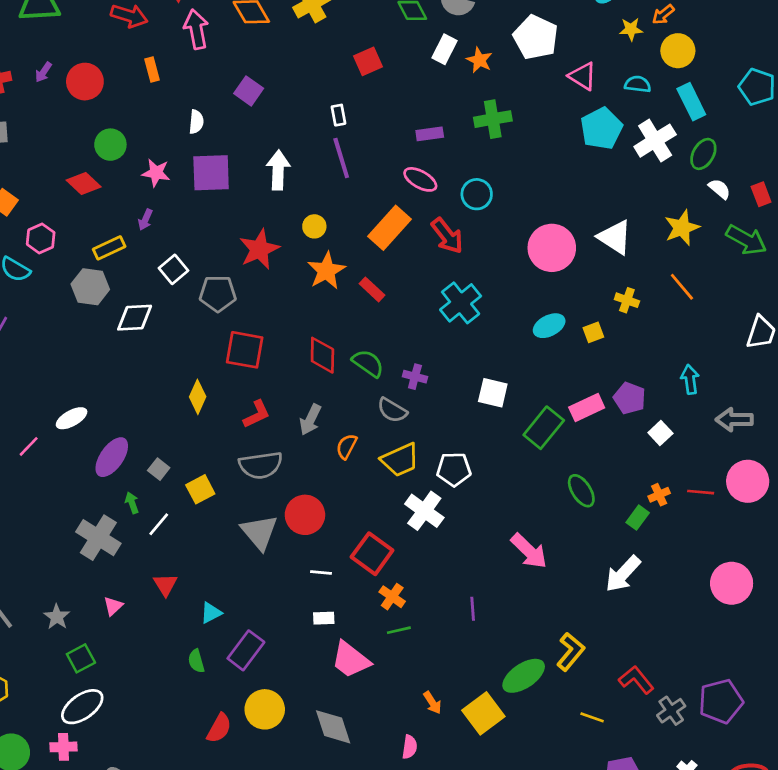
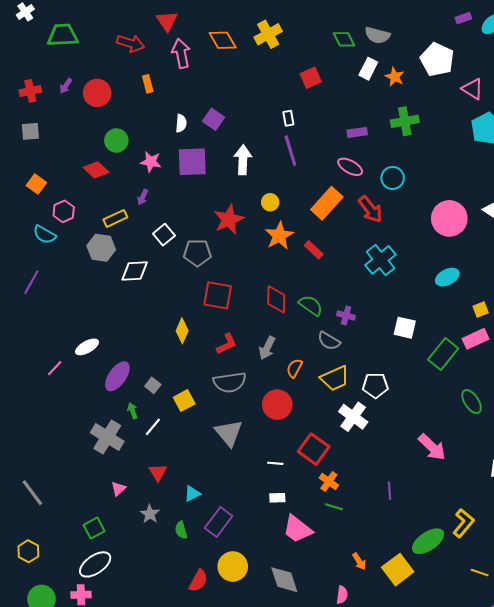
purple square: (249, 91) -> (214, 119), moved
yellow square: (593, 332) -> (481, 309), moved
red circle: (305, 515) -> (277, 405), moved
gray star: (57, 617) -> (150, 514), moved
green line: (399, 630) -> (334, 507), turned 30

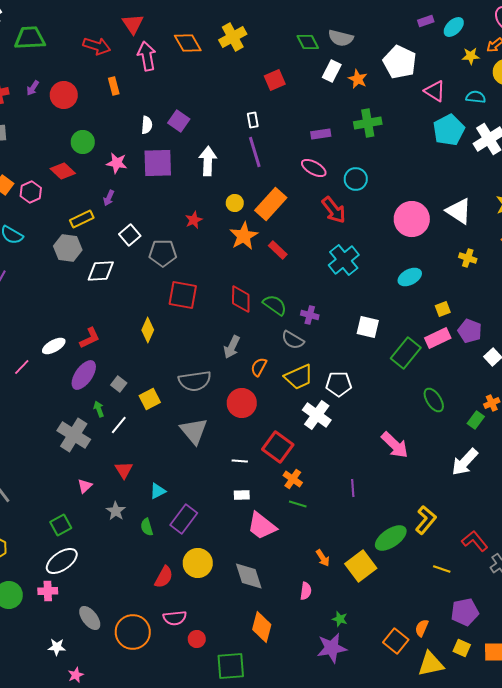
orange rectangle: (327, 203) -> (271, 204), moved
pink hexagon: (64, 211) -> (31, 192), moved
red star: (229, 219) -> (194, 220), size x0.6
red L-shape: (227, 344) -> (90, 338), moved

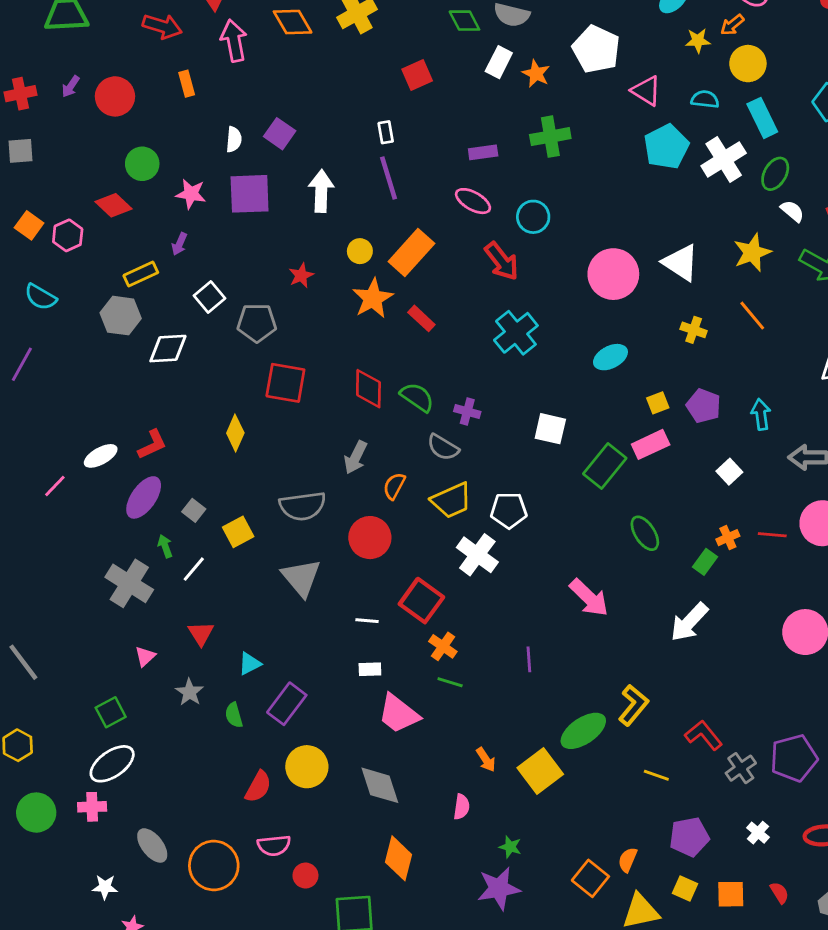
purple pentagon: (470, 331) -> (704, 406), moved

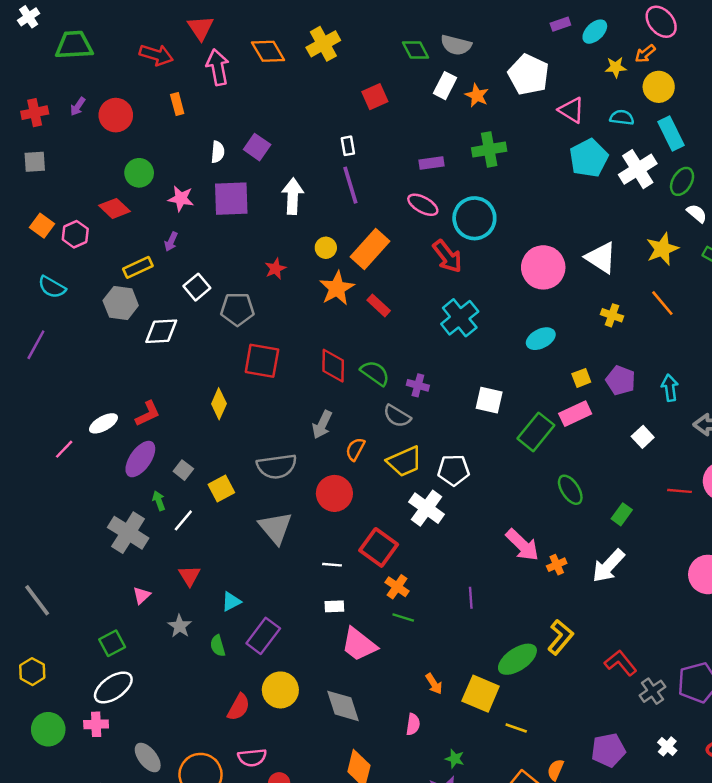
cyan circle: (533, 217) -> (474, 218), size x1.5
orange cross: (728, 538) -> (557, 565), moved
yellow square: (540, 771) -> (481, 694), turned -30
yellow line: (656, 775) -> (516, 728), moved

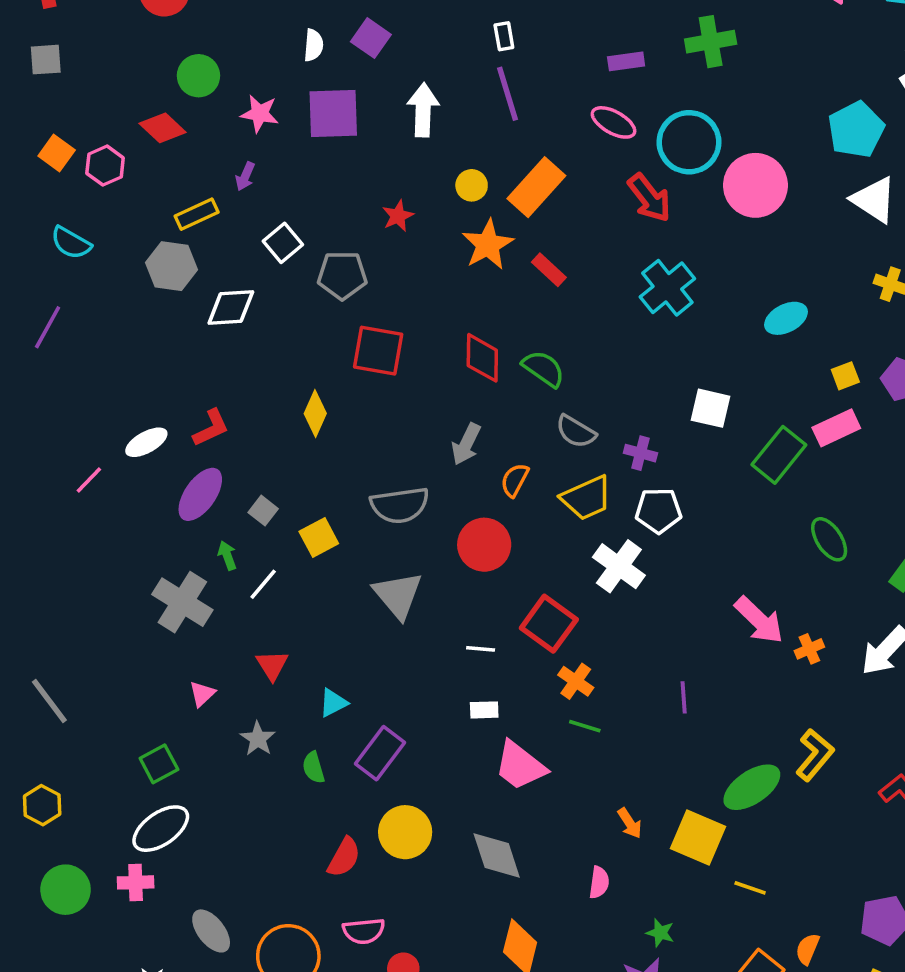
cyan pentagon: (589, 158) -> (856, 130), moved
pink circle: (543, 267) -> (755, 185), moved
purple cross: (418, 385) -> (640, 453), moved

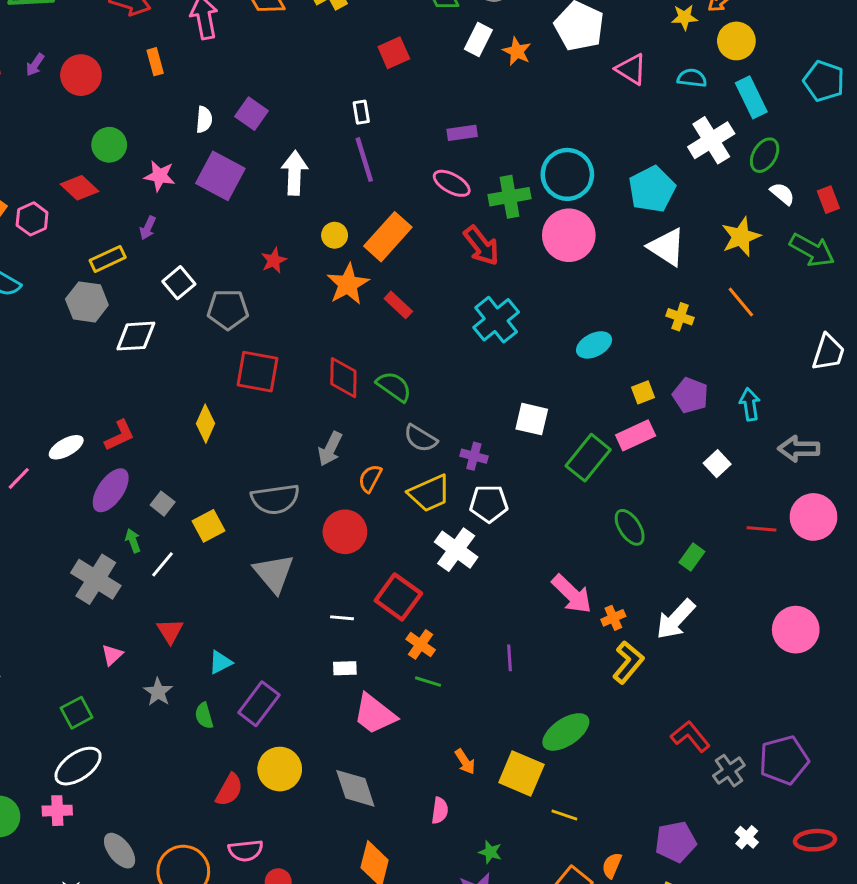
green cross: (711, 42) -> (510, 197), moved
purple square: (333, 113) -> (220, 176), turned 30
cyan circle: (689, 142) -> (567, 174), moved
yellow L-shape: (815, 755) -> (628, 662), moved

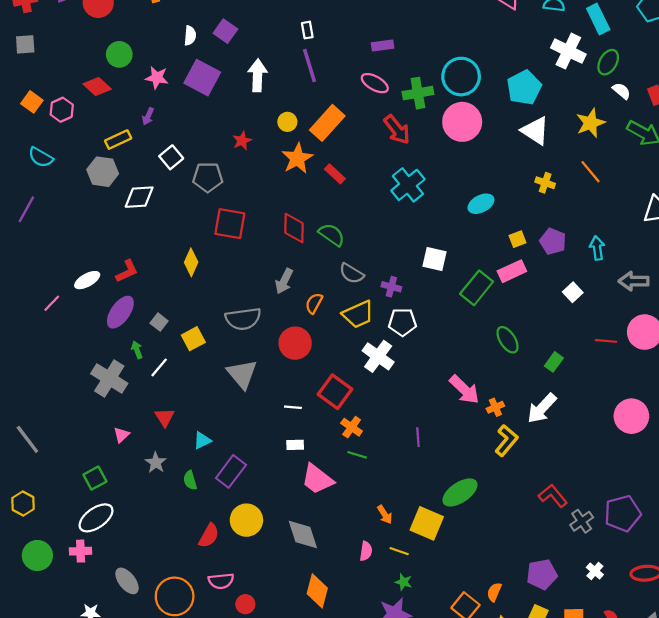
white cross: (711, 140) -> (568, 51), turned -32
yellow line: (564, 815) -> (399, 551), moved

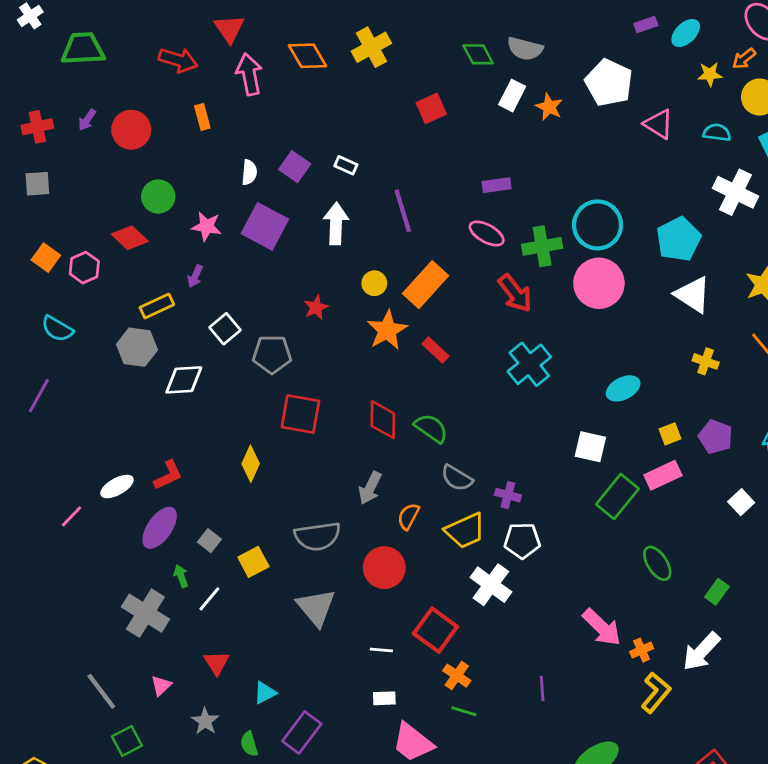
white rectangle: (307, 30) -> (346, 165), moved, turned -56
white square: (435, 259) -> (590, 447), moved
gray line: (27, 439) -> (101, 691), moved

